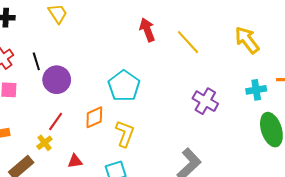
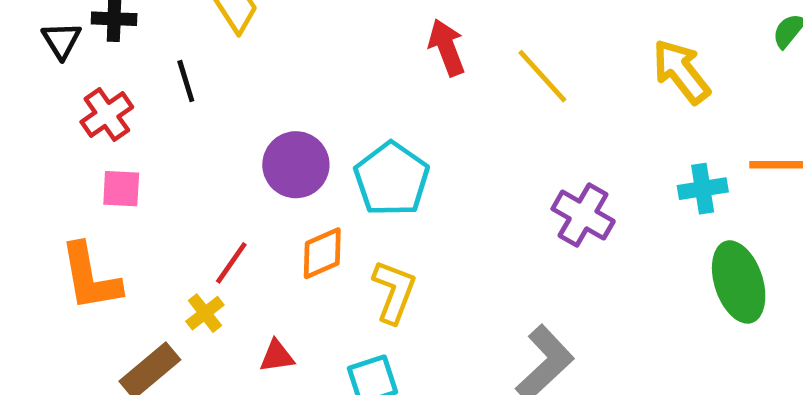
black line: (36, 61) -> (186, 81), moved
purple circle: (57, 80) -> (296, 165), moved

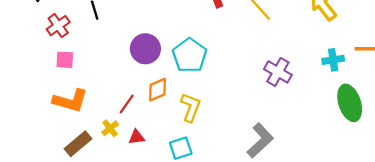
red line: (231, 263) -> (127, 104), moved
orange L-shape: (90, 277) -> (70, 101), moved, turned -64
yellow cross: (205, 313) -> (110, 128), moved

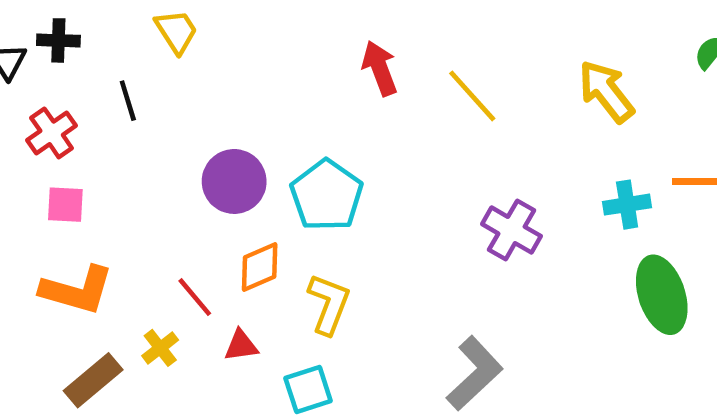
red line: (127, 104) -> (195, 297), turned -75
red triangle: (137, 137) -> (241, 346), moved

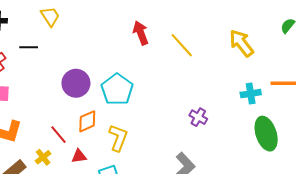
black line: (128, 101) -> (29, 47), turned -72
purple cross: (511, 230) -> (198, 117), moved, size x0.7

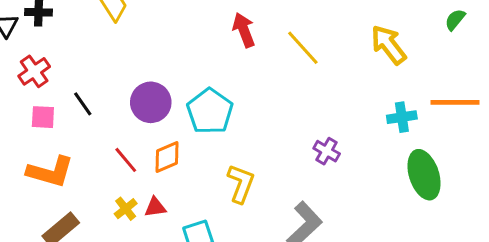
black line: (29, 47) -> (83, 104), moved, turned 54
red line: (58, 135) -> (126, 160), moved
yellow L-shape: (118, 138) -> (241, 184), moved
yellow cross: (43, 157) -> (126, 209), moved

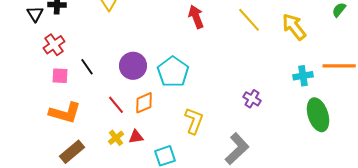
yellow line: (303, 48) -> (249, 20), moved

